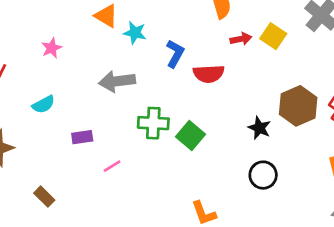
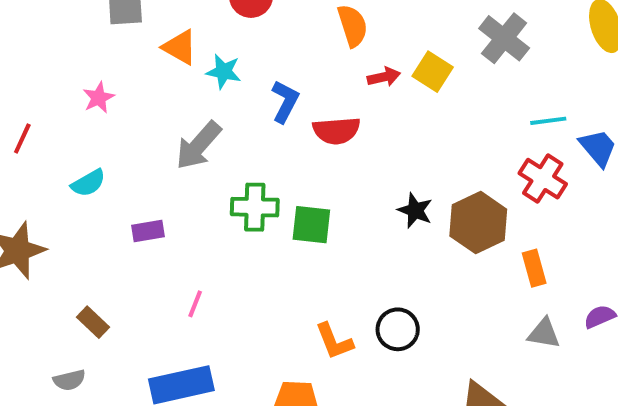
gray arrow: (117, 81) -> (198, 145), turned -40
brown hexagon: (298, 106) -> (478, 223), moved
green square: (190, 136) -> (311, 225), turned -32
pink line: (112, 166) -> (195, 304), moved, turned -36
black circle: (263, 175) -> (398, 329), moved

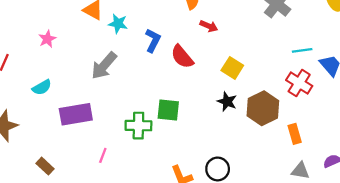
yellow square: (433, 72) -> (232, 68), moved
red arrow: (384, 77) -> (209, 26), turned 36
red semicircle: (336, 131) -> (182, 57), turned 55
green cross: (255, 207) -> (138, 126), moved
purple rectangle: (148, 231) -> (76, 114), size x1.8

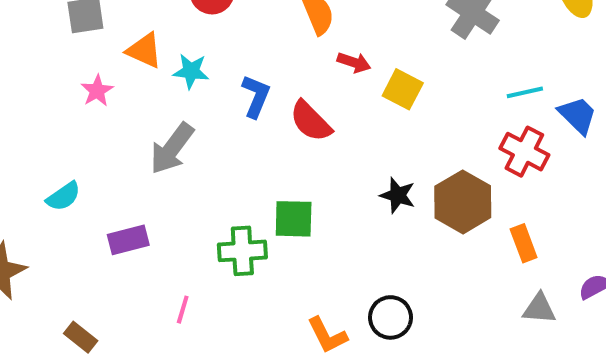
pink star: (47, 39) -> (97, 91), moved
yellow square: (232, 68) -> (403, 89), moved
purple rectangle: (76, 114) -> (128, 240), size x0.7

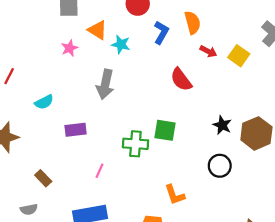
yellow square: (403, 89) -> (239, 56), moved
blue L-shape: (256, 96) -> (161, 32), moved
gray arrow: (172, 148) -> (105, 84), turned -32
black circle: (390, 317) -> (220, 166), moved

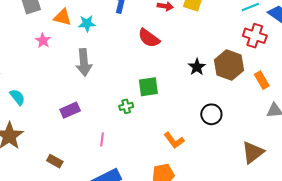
cyan semicircle: (44, 102) -> (17, 97), moved, turned -84
black star: (222, 125) -> (197, 67), turned 30
green cross: (135, 144) -> (126, 106), size x0.6
black circle: (220, 166) -> (211, 114), moved

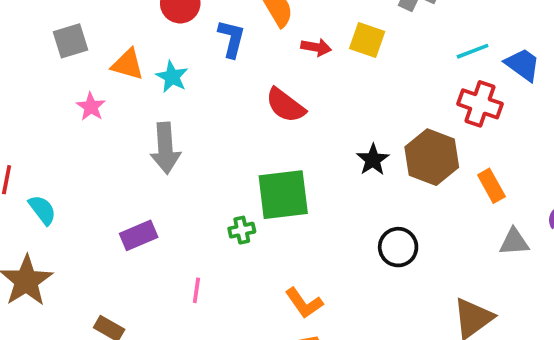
cyan star: (87, 23) -> (172, 77), turned 30
green square: (148, 87) -> (283, 195), size x1.4
orange L-shape: (174, 140) -> (304, 303), moved

